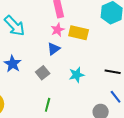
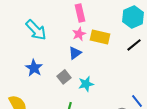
black line: (113, 72) -> (134, 45), moved, turned -49
cyan star: (77, 75) -> (86, 84), moved

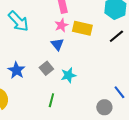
blue triangle: (75, 53) -> (57, 44), turned -32
blue star: (34, 68) -> (16, 70), moved

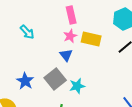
cyan arrow: (18, 21) -> (27, 32), size x0.7
gray square: (46, 68) -> (55, 79), size x1.5

